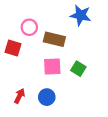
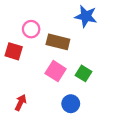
pink square: (52, 67) -> (56, 71), turned 36
blue circle: (47, 97) -> (71, 104), moved

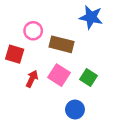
red arrow: (21, 103) -> (32, 79), moved

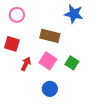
pink circle: (33, 31) -> (17, 15), moved
blue circle: (75, 110) -> (50, 89), moved

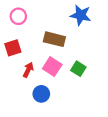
red square: (12, 44) -> (13, 48), turned -35
blue circle: (50, 89) -> (41, 94), moved

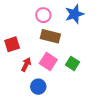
blue star: (81, 15) -> (75, 14), turned -30
pink circle: (18, 16) -> (43, 15), moved

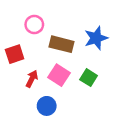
blue star: (75, 14) -> (96, 38), moved
pink circle: (43, 15) -> (34, 24), moved

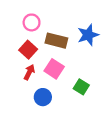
red square: (15, 54) -> (28, 50), moved, turned -30
green square: (89, 78) -> (81, 87), moved

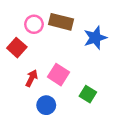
brown rectangle: (56, 41) -> (61, 22), moved
red square: (28, 50) -> (17, 48), moved

